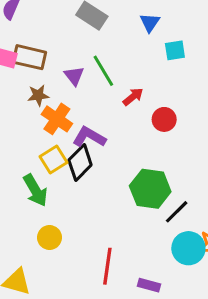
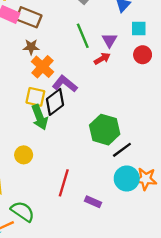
purple triangle: (74, 76) -> (110, 40), moved
red circle: (164, 119) -> (143, 55), moved
yellow square: (53, 160) -> (35, 97), turned 36
green arrow: (35, 190) -> (40, 117), moved

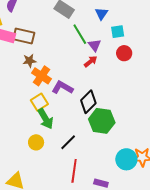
green line: (83, 36) -> (80, 34), moved
yellow square: (35, 97) -> (39, 102), turned -36
black diamond: (55, 102) -> (88, 102), moved
black line: (122, 150) -> (68, 142), moved
yellow circle: (24, 155) -> (36, 142), moved

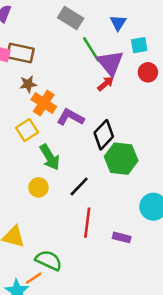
purple triangle: (95, 45) -> (110, 63), size x1.6
yellow square: (39, 102) -> (27, 130), moved

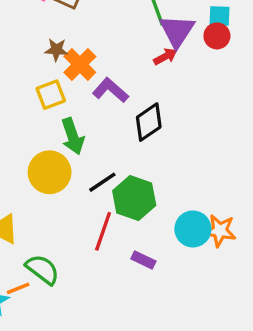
red circle: (148, 72) -> (217, 36), moved
brown star: (28, 84) -> (56, 50), moved
green hexagon: (121, 159) -> (134, 198), moved
yellow circle: (38, 187) -> (50, 172), size x1.6

